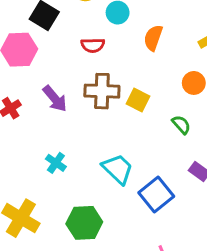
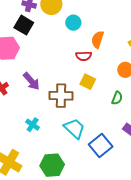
red semicircle: (93, 45) -> (84, 56), moved
brown cross: (102, 91) -> (61, 96), moved
green semicircle: (181, 125) -> (117, 98), turned 64

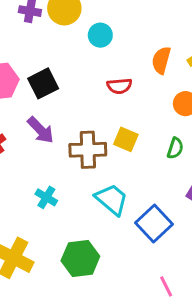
black square: (24, 25) -> (43, 83), moved, turned 36
orange semicircle: (98, 39) -> (161, 60), moved
yellow square: (88, 82) -> (126, 139), moved

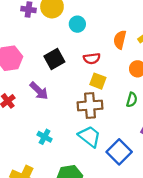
black square: (43, 83) -> (54, 59), moved
yellow square: (126, 139) -> (98, 81), moved
brown cross: (88, 150) -> (90, 105), moved

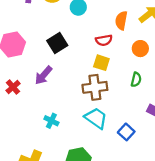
red semicircle: (92, 58) -> (104, 40), moved
purple arrow: (39, 91) -> (43, 75), turned 90
blue square: (119, 152) -> (126, 132), size x0.7

